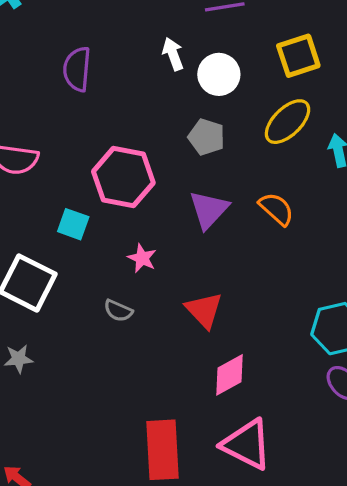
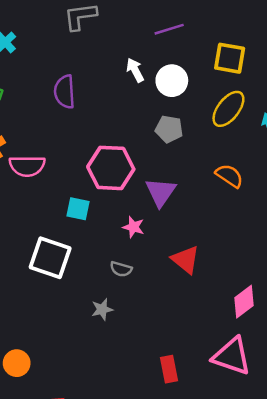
yellow square: (298, 56) -> (230, 58), turned 36
purple triangle: (209, 210) -> (161, 192), moved
gray star: (19, 359) -> (102, 309), moved
pink diamond: (230, 375) -> (244, 302), moved
red rectangle: (162, 450) -> (169, 369), size x0.6

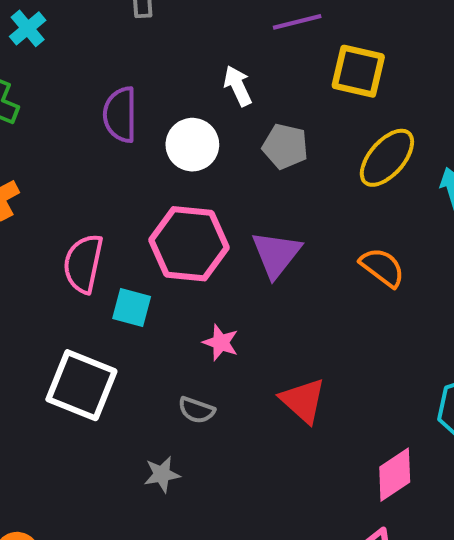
yellow square: (230, 58) -> (358, 71), moved
white circle: (172, 81) -> (192, 145), moved
gray pentagon: (169, 129) -> (285, 146), moved
pink semicircle: (27, 166) -> (83, 264), moved, turned 99
purple triangle: (161, 192) -> (276, 254), moved

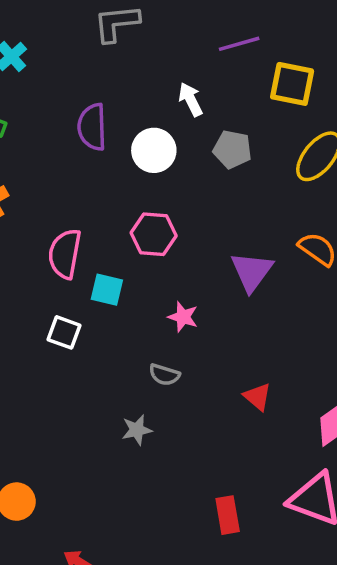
pink hexagon: (189, 244) -> (154, 234), size x0.7
purple triangle: (276, 254) -> (252, 271), moved
white square: (81, 385) -> (64, 332), moved, size x0.6
red triangle: (303, 401) -> (257, 397), moved, size x0.7

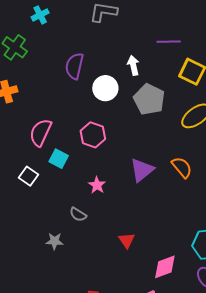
gray pentagon: (232, 149) -> (149, 99), size x1.4

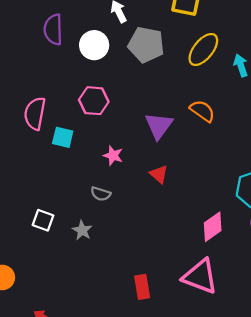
white square: (29, 176) -> (43, 220), moved
red triangle: (127, 240) -> (159, 174), moved
gray star: (55, 241) -> (82, 230), turned -30

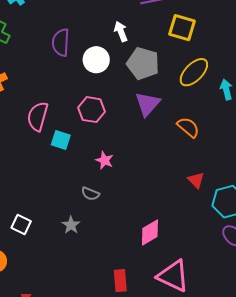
purple triangle: (159, 126) -> (148, 104), moved
red triangle: (159, 174) -> (196, 180), moved
white square: (43, 220) -> (21, 225), moved
pink diamond: (213, 227) -> (150, 233), moved

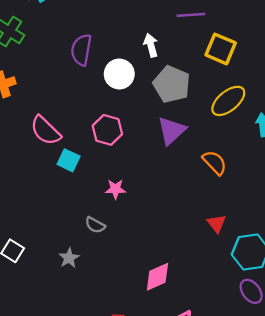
pink semicircle: (38, 116) -> (45, 131), turned -68
pink star: (105, 160) -> (115, 189), turned -30

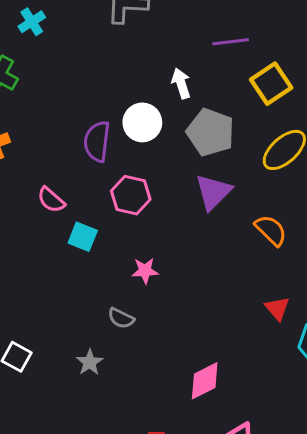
yellow square: (221, 49) -> (271, 84), turned 36
purple semicircle: (81, 50) -> (97, 141), moved
pink semicircle: (45, 131) -> (51, 200), size x0.7

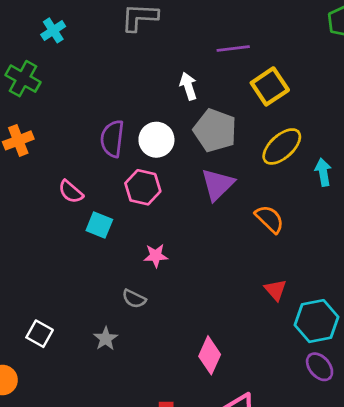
white circle: (142, 122) -> (156, 140), moved
pink diamond: (205, 381) -> (210, 355), turned -39

